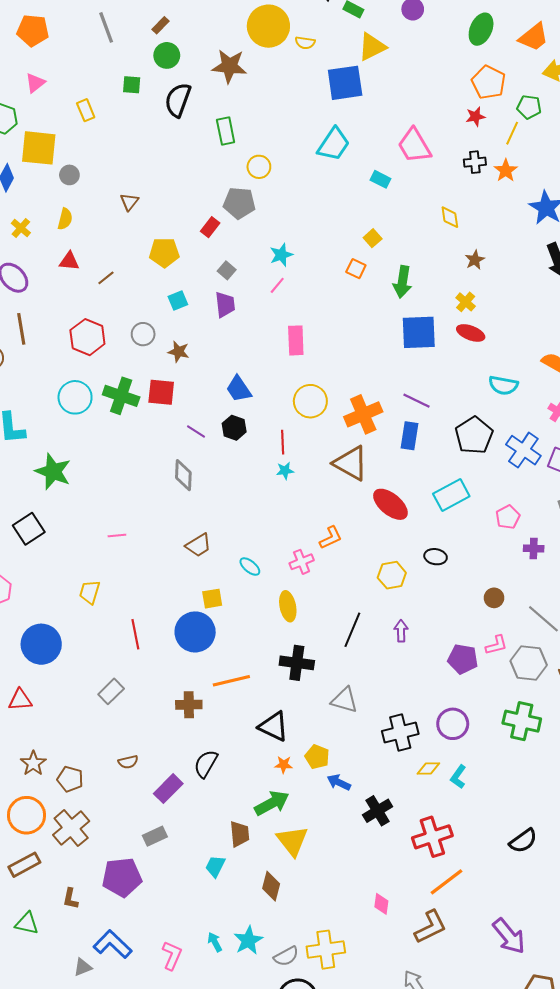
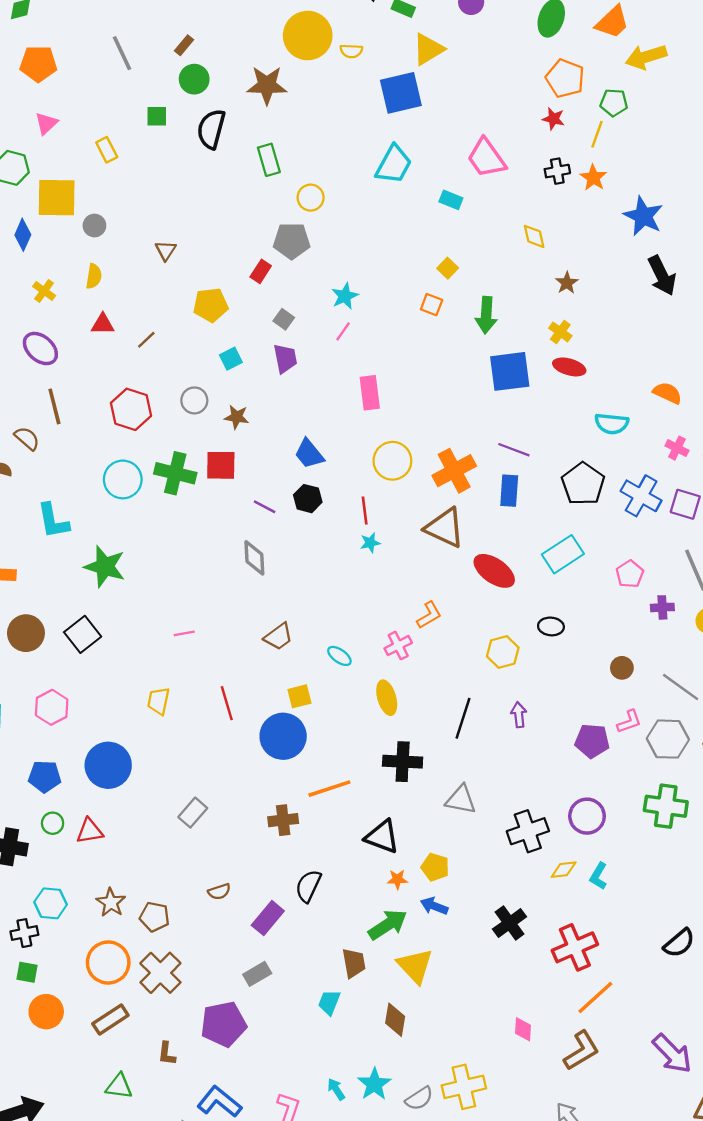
red star: (475, 117) -> (553, 119), turned 30
red line: (135, 634) -> (227, 703), moved
blue arrow: (339, 782) -> (434, 906), moved

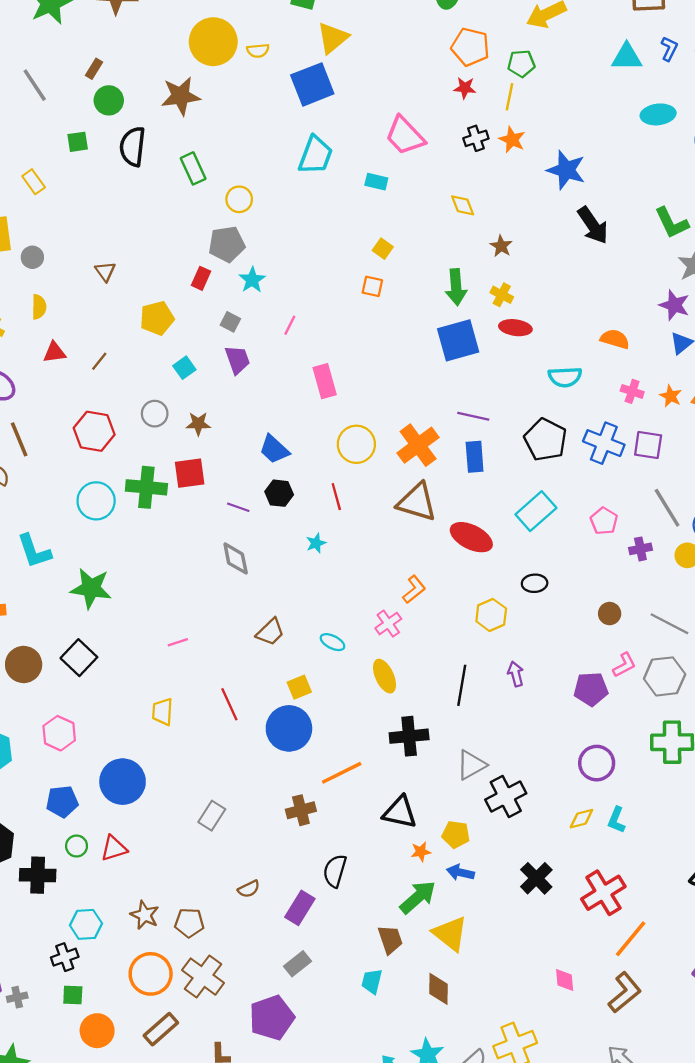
cyan star: (345, 296) -> (252, 280), moved
green arrow: (486, 315) -> (456, 287), moved
cyan star: (370, 543) -> (316, 543), moved
gray triangle: (461, 800) -> (471, 765), turned -32
black cross: (528, 831) -> (506, 797), moved

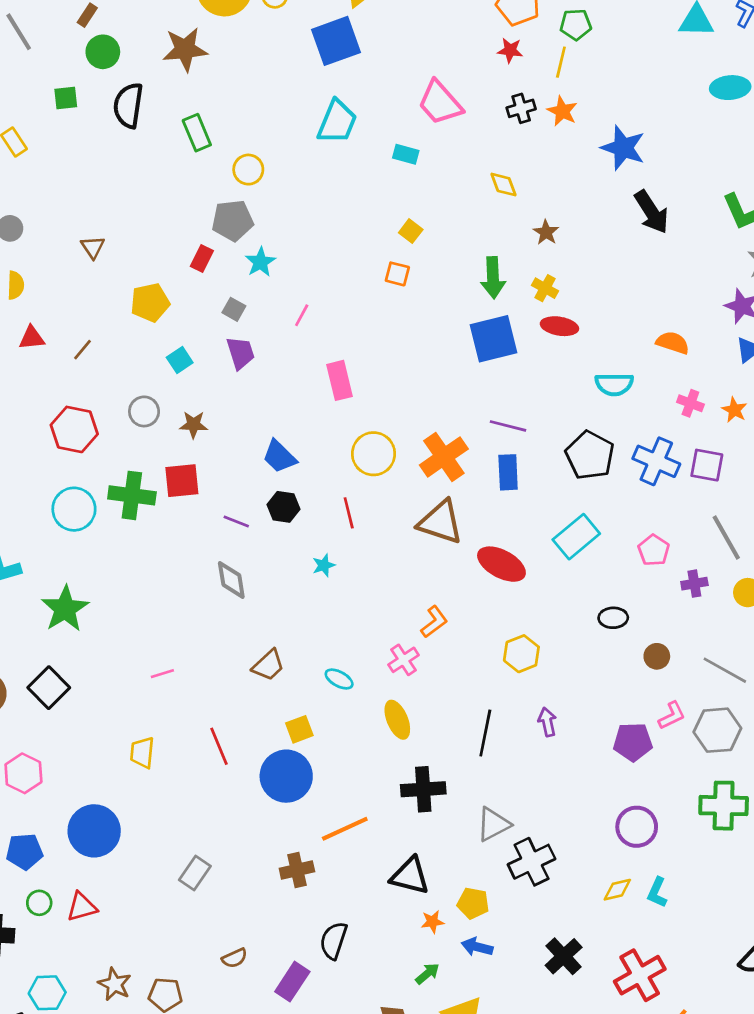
black ellipse: (535, 583) -> (613, 618), moved
green star: (91, 588) -> (65, 609), turned 30
green arrow: (418, 897) -> (427, 974), size x0.6

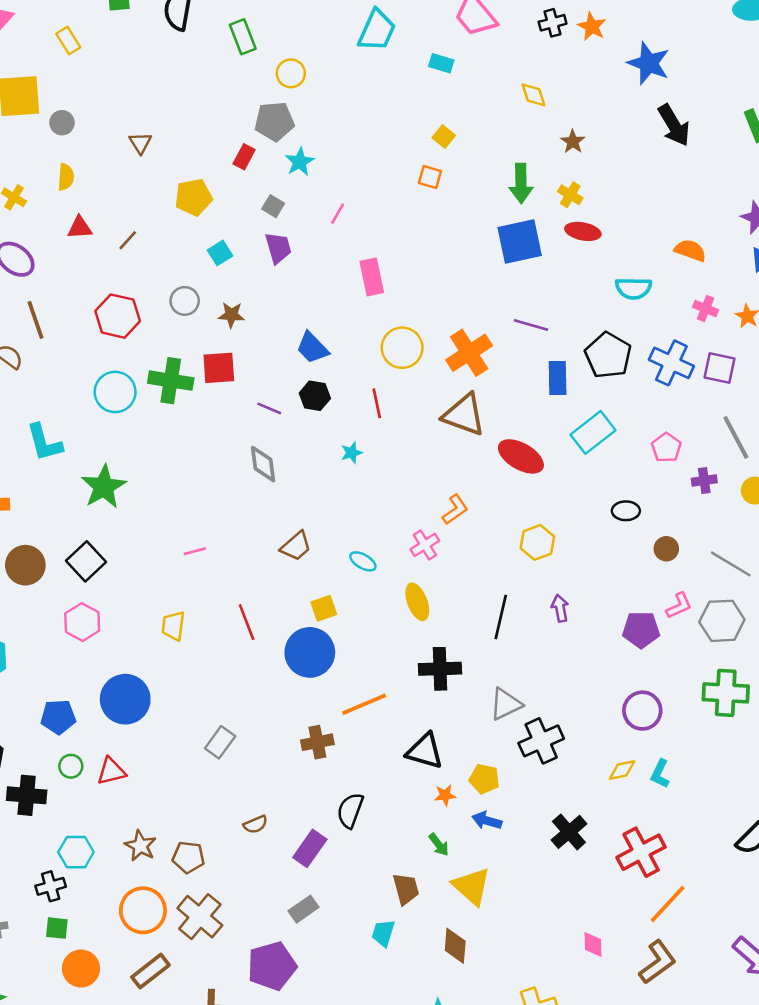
blue rectangle: (508, 472) -> (558, 378), moved
pink hexagon: (23, 773) -> (82, 622), moved
green arrow: (427, 974) -> (439, 845), turned 90

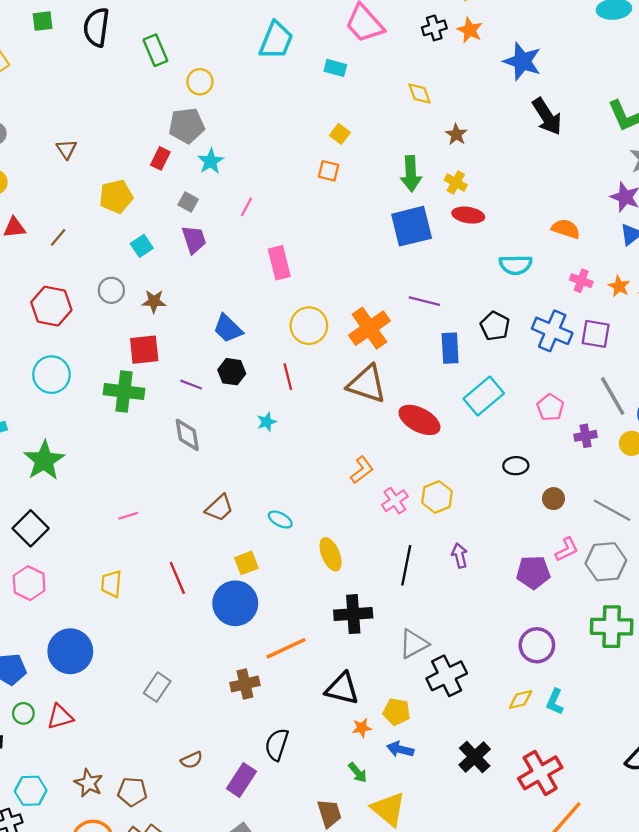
black pentagon: (608, 355) -> (495, 326), size x0.7
green cross: (171, 381) -> (124, 391), moved
pink cross: (425, 545) -> (395, 501), moved

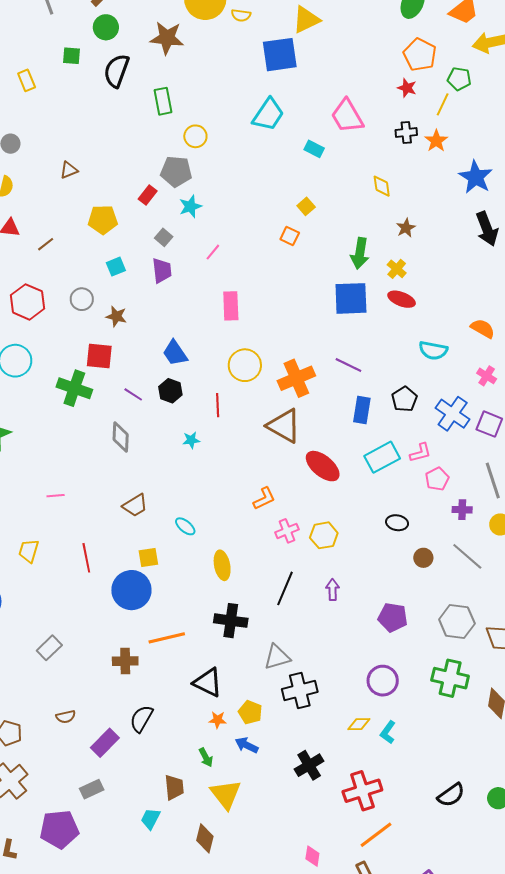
brown triangle: (66, 149) -> (69, 170), turned 30
gray line: (612, 510) -> (467, 556), moved
pink L-shape: (567, 549) -> (420, 453), moved

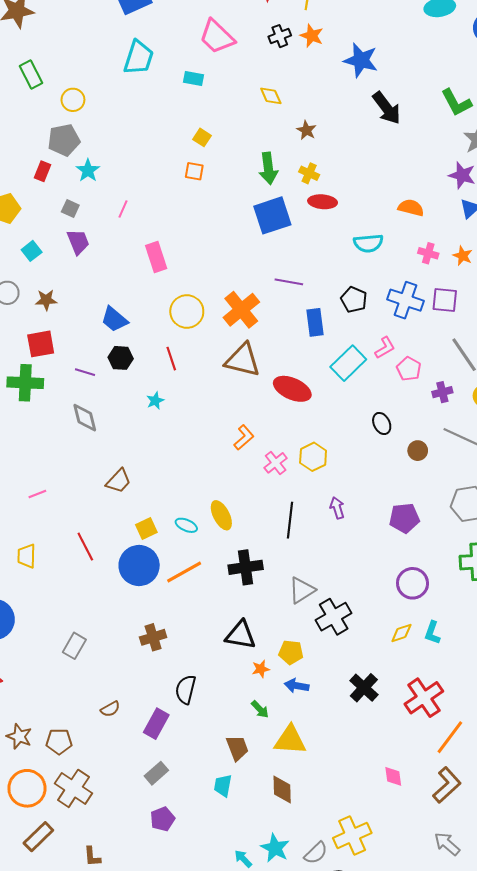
black ellipse: (397, 523) -> (382, 424), turned 70
cyan ellipse: (185, 526) -> (186, 525), moved
orange line: (167, 638) -> (184, 572), moved
yellow triangle: (226, 794) -> (290, 740), turned -32
purple pentagon: (59, 829) -> (162, 819), moved, size x0.6

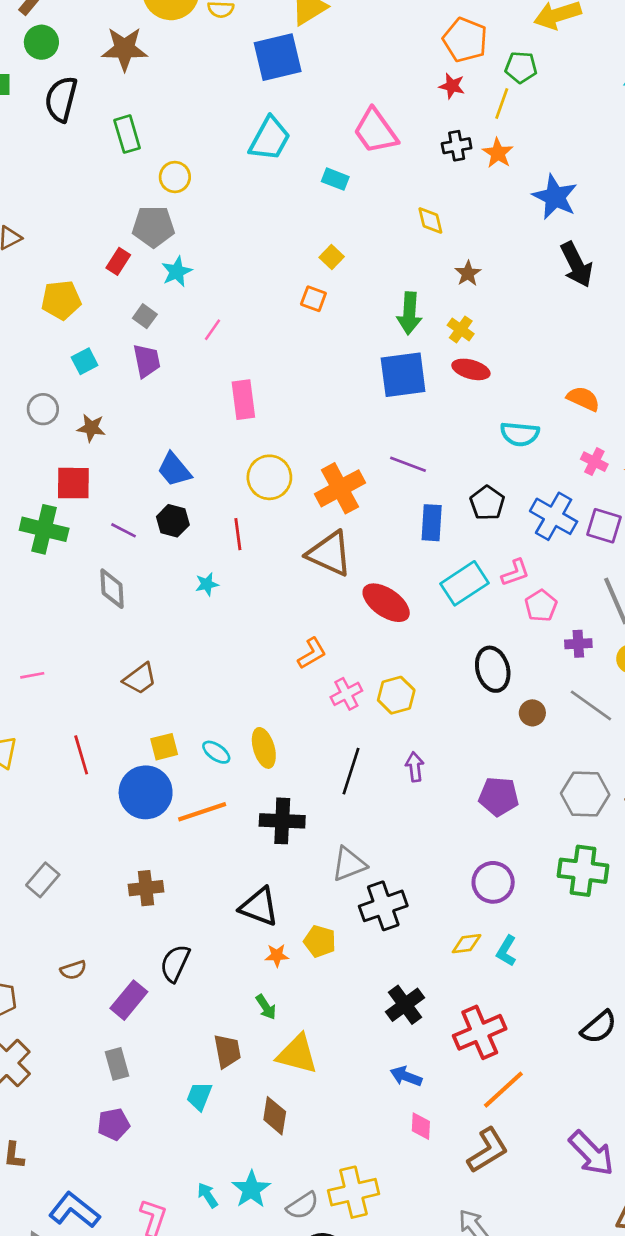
black ellipse: (382, 424) -> (493, 669), size x1.5
blue arrow: (297, 686) -> (406, 1076), moved
gray rectangle: (156, 773) -> (117, 1064), turned -75

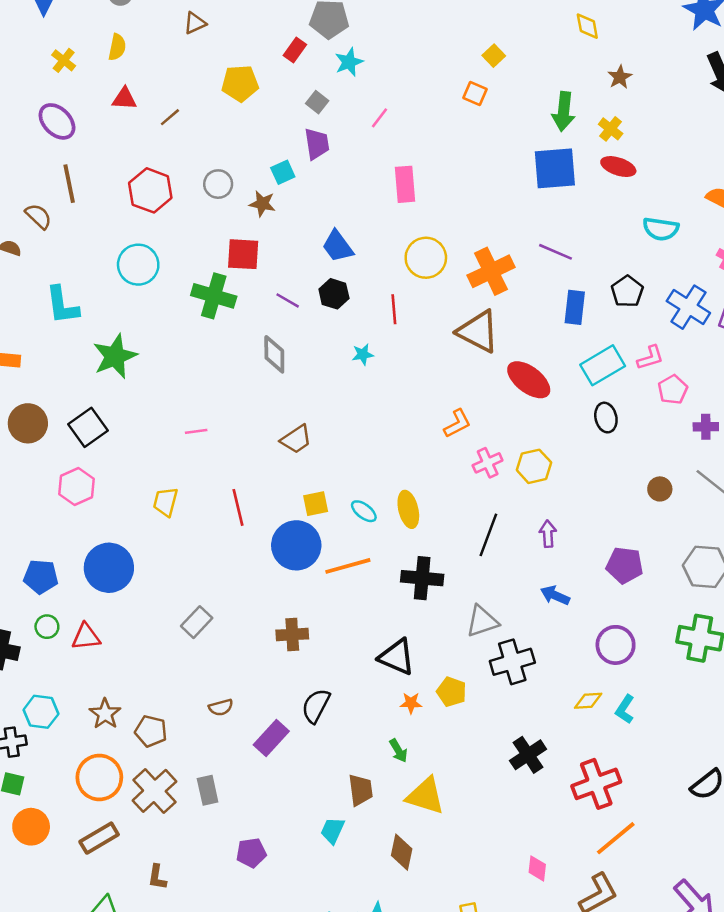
cyan square: (85, 361) -> (283, 172), moved
black ellipse: (493, 669) -> (606, 418), moved, size x0.7
gray rectangle: (117, 1064) -> (208, 790), moved
blue arrow: (406, 1076) -> (555, 595), moved

